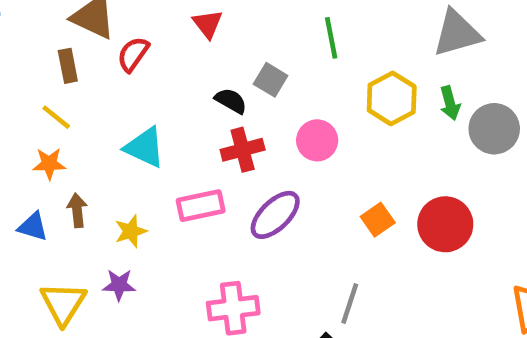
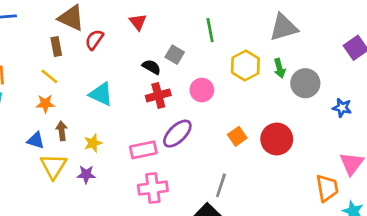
pink rectangle: (201, 206) -> (143, 150), moved
yellow triangle: (63, 303) -> (54, 166), moved

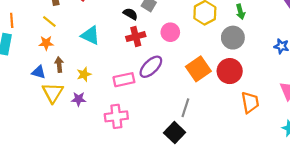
green arrow: (279, 68) -> (240, 12), moved
gray circle: (305, 83) -> (233, 38), moved
orange square: (237, 136) -> (198, 69), size x1.6
pink cross: (153, 188) -> (116, 116), moved
orange trapezoid: (327, 188) -> (250, 102), moved

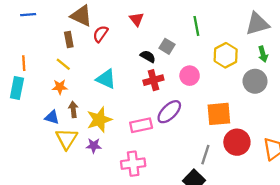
orange square: (198, 69) -> (219, 114), turned 30
red circle: (230, 71) -> (237, 142), moved
yellow star: (84, 74) -> (99, 120), size x1.6

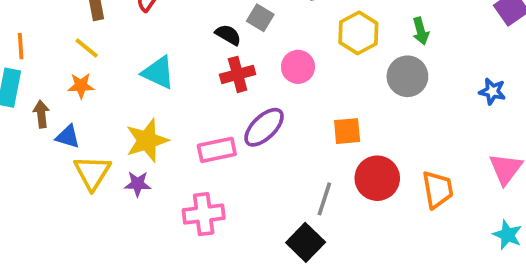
brown arrow: (73, 109) -> (41, 114), moved
orange square: (219, 114) -> (347, 131), size x0.7

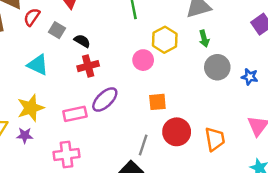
gray square: (260, 18) -> (57, 30), moved
pink circle: (298, 67) -> (143, 60), moved
gray circle: (407, 76) -> (217, 67), moved

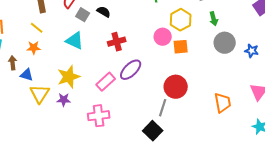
gray square: (57, 30) -> (83, 15), moved
black semicircle: (82, 41) -> (104, 12), moved
orange square: (157, 102) -> (181, 47), moved
pink rectangle: (75, 114) -> (106, 82), turned -30
red circle: (177, 132) -> (176, 87), moved

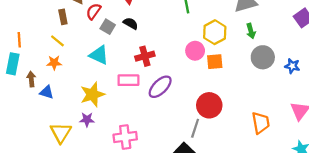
pink rectangle: (106, 82) -> (128, 80), moved, turned 42
yellow triangle: (40, 94) -> (61, 133), moved

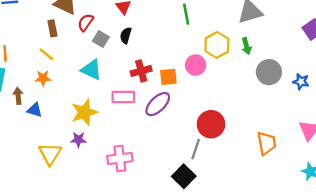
black semicircle: (131, 23) -> (126, 35), turned -104
green arrow: (251, 31) -> (246, 46), moved
orange square: (215, 62) -> (168, 77), moved

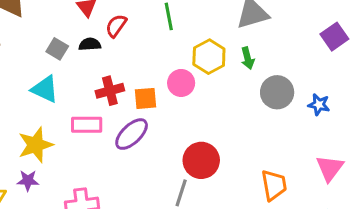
red semicircle: (86, 22) -> (116, 26), moved
black semicircle: (126, 35) -> (90, 44), turned 70

